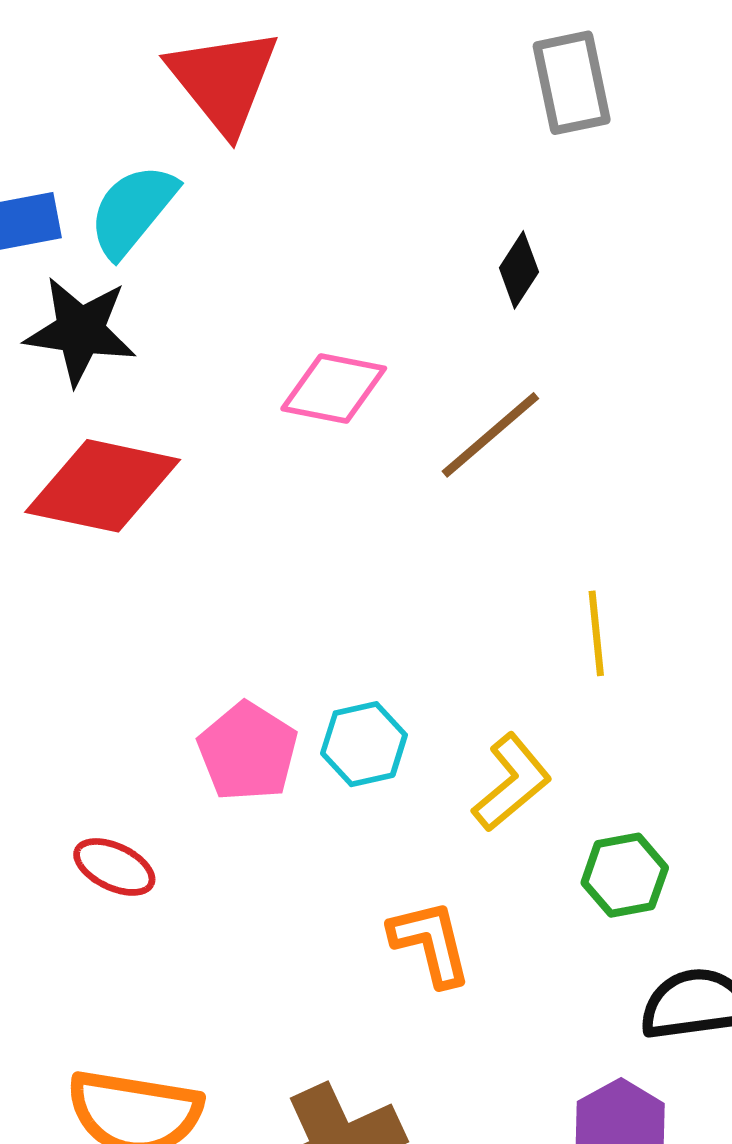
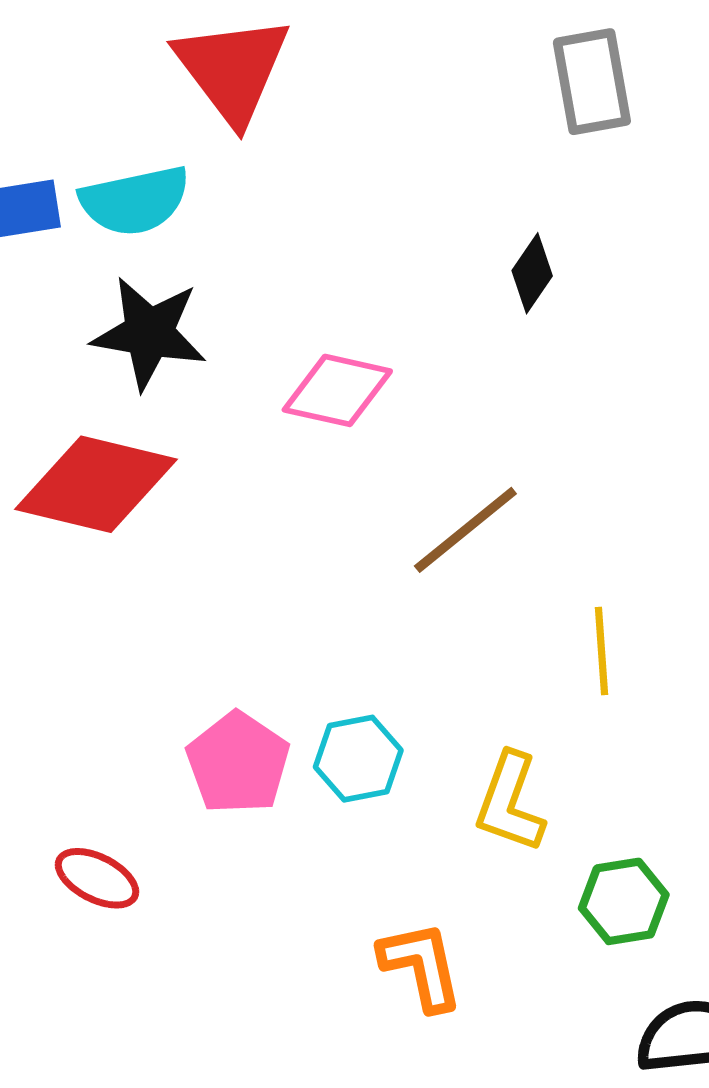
cyan semicircle: (133, 210) -> (135, 201), turned -143
black star: (80, 331) -> (149, 333), moved
brown line: (490, 435) -> (465, 530), moved
yellow L-shape: (512, 782) -> (510, 802), turned 148

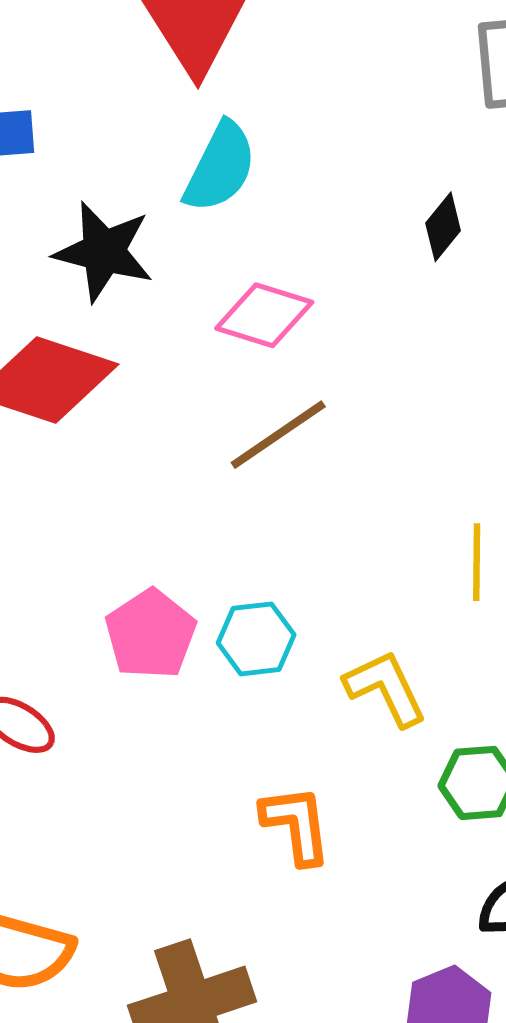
cyan semicircle: (135, 201) -> (220, 167), moved, turned -56
brown line: (465, 530) -> (278, 435), moved
yellow L-shape: (510, 802) -> (386, 688), turned 130

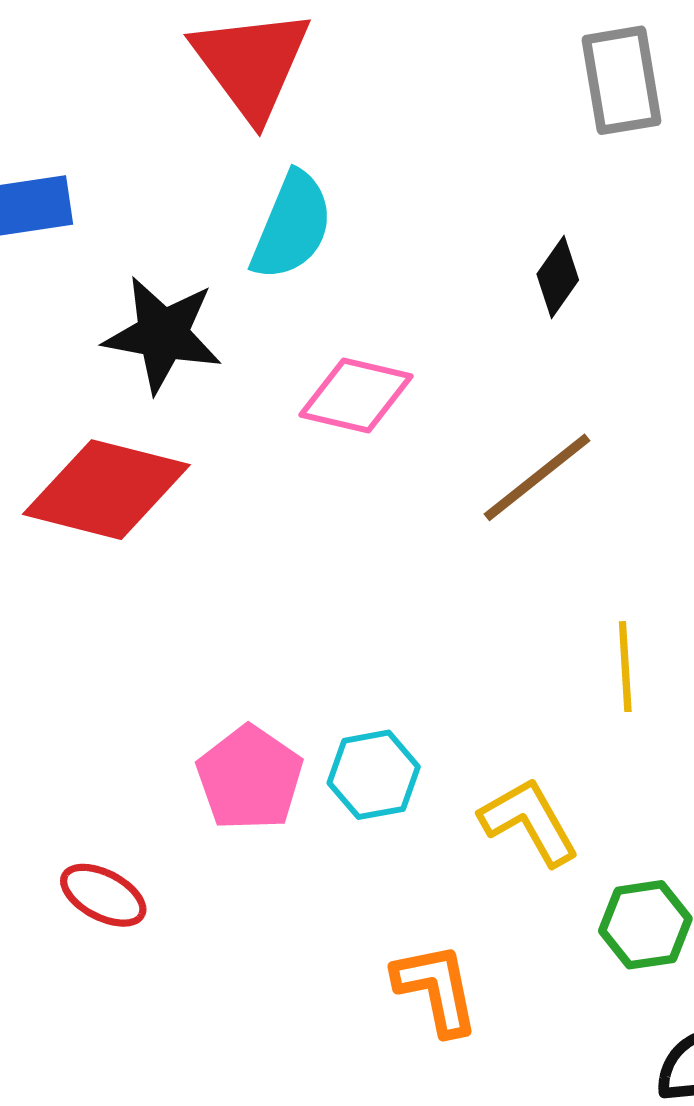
brown line: (278, 435) -> (537, 477), moved

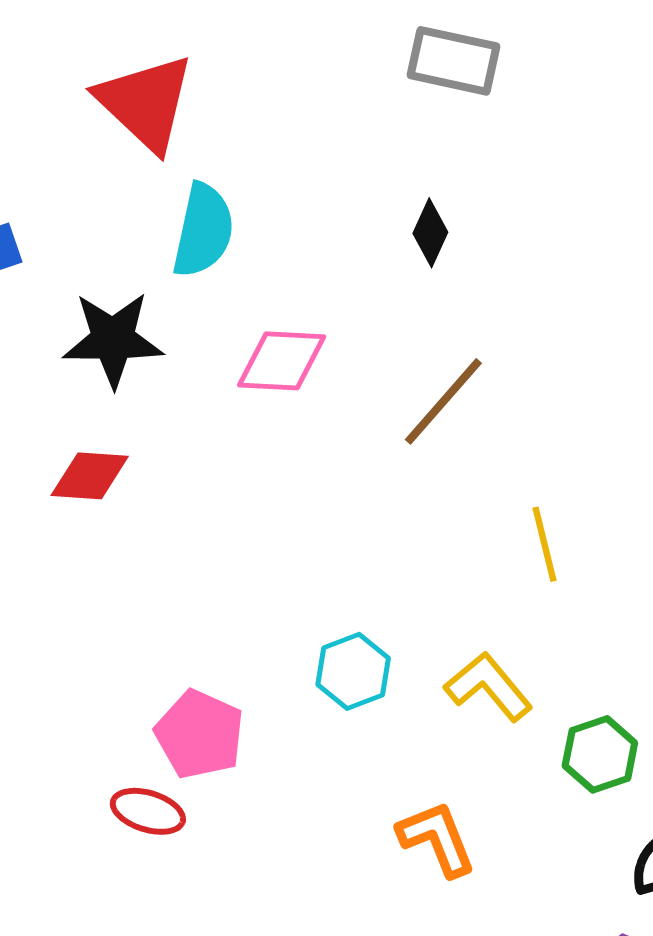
gray rectangle: (621, 80) -> (453, 61), turned -58
red diamond: (106, 490) -> (90, 476), size x0.6
pink pentagon: (250, 778) -> (200, 734), moved

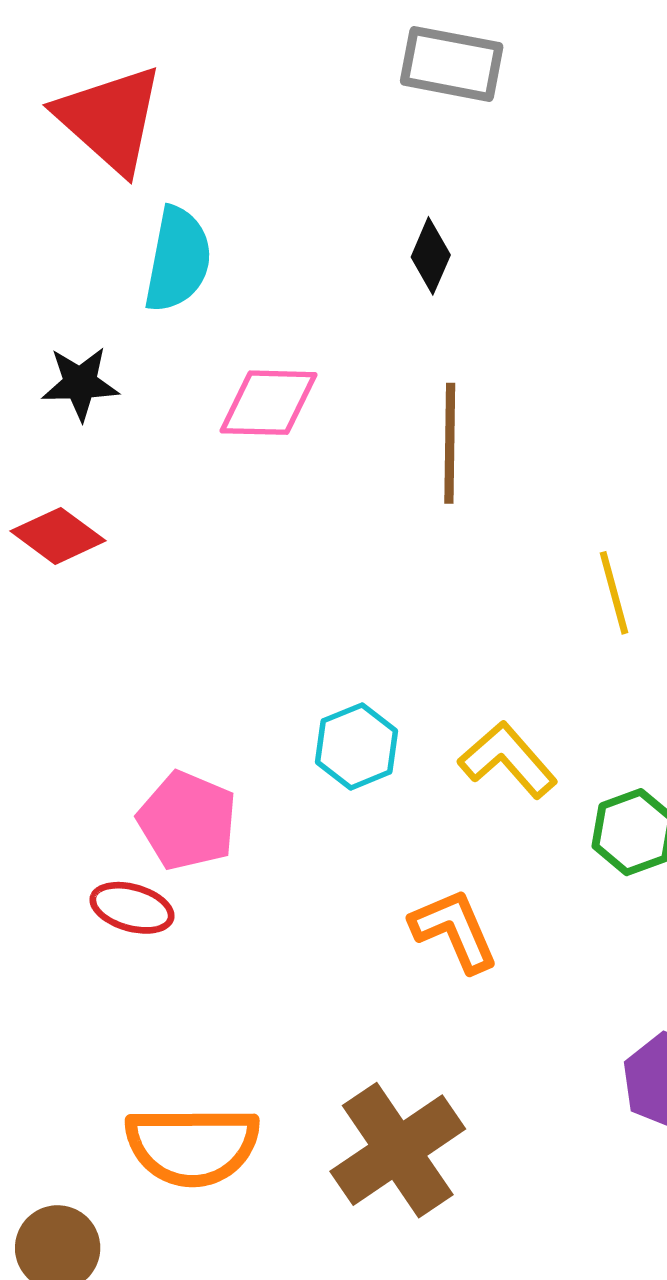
black star: (113, 339) -> (80, 383), size x0.7
brown line: (443, 401) -> (450, 443), turned -39
red diamond: (90, 476) -> (58, 536), turned 34
yellow line: (545, 544) -> (614, 593), moved

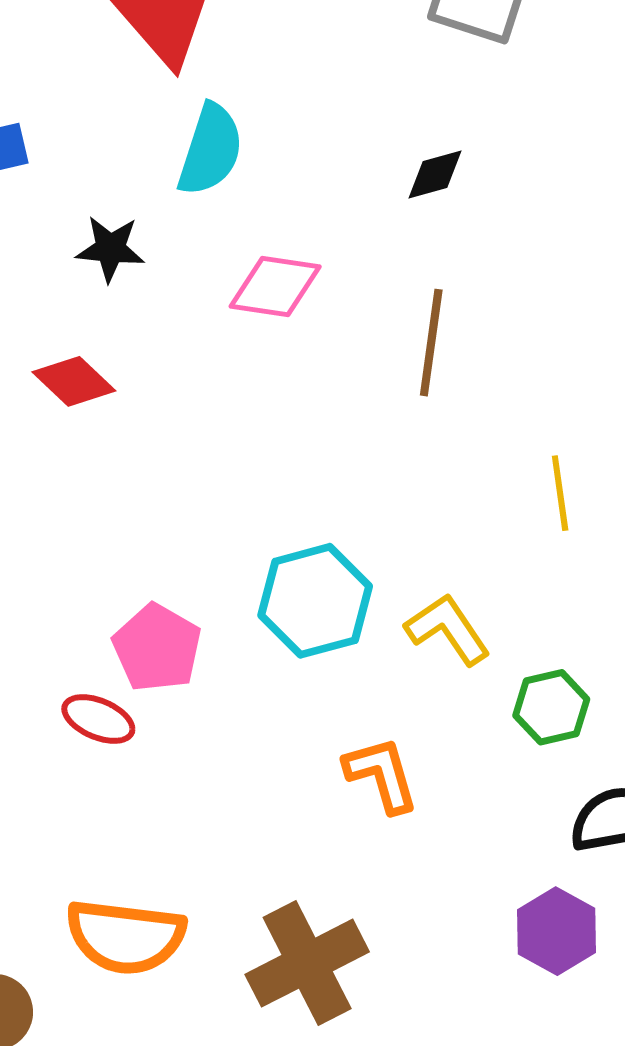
black diamond: (431, 256) -> (435, 174), turned 44
cyan hexagon: (357, 746) -> (315, 601), size x1.5

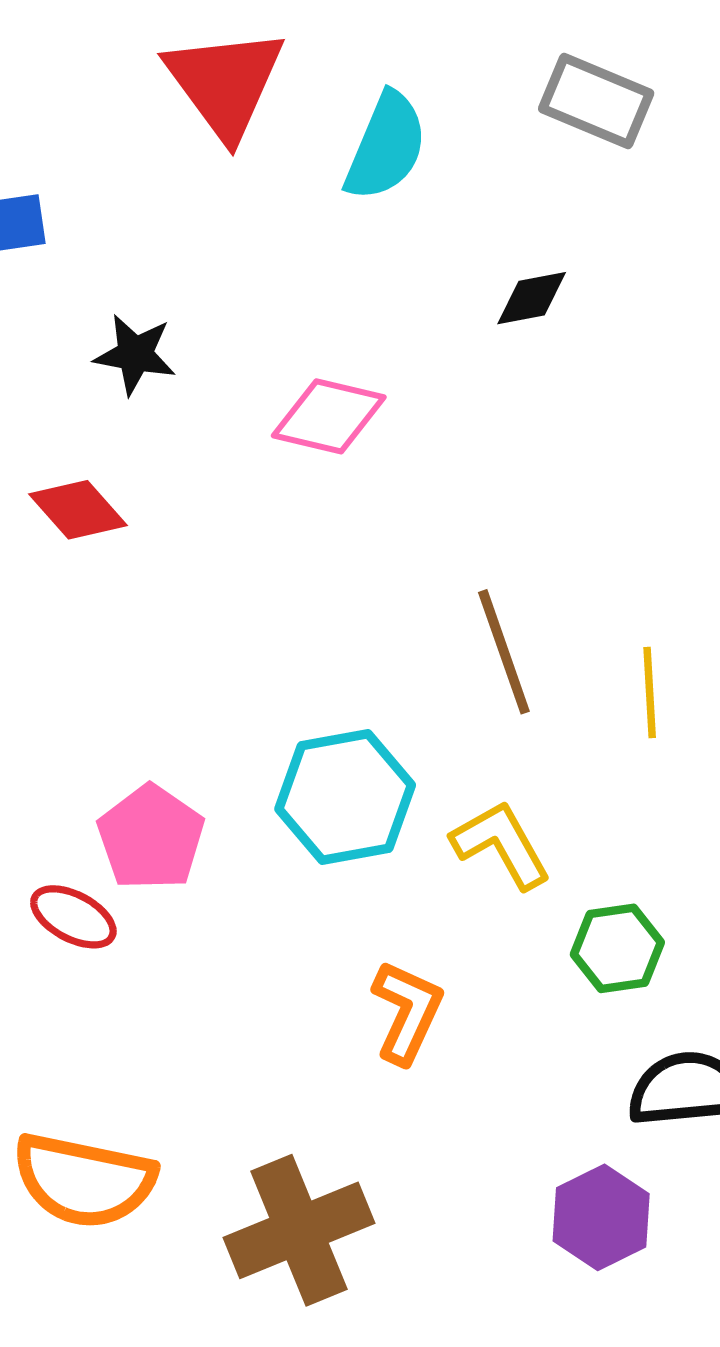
cyan semicircle: (210, 150) -> (386, 146), moved
brown line: (431, 343) -> (504, 652), moved, turned -32
orange L-shape: (381, 775) -> (407, 1012), turned 36

